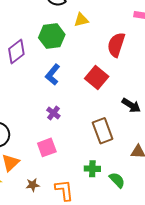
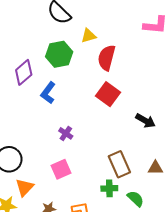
red semicircle: (116, 45) -> (107, 58), moved
blue L-shape: (53, 75) -> (48, 93), moved
brown rectangle: (103, 131) -> (119, 164), moved

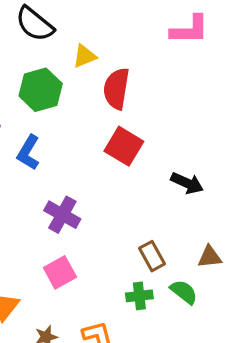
purple cross: (66, 133) -> (62, 215), size x1.5
brown rectangle: (119, 164) -> (152, 256), size x0.7
green semicircle: (136, 199) -> (184, 292), moved

